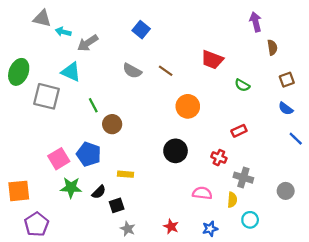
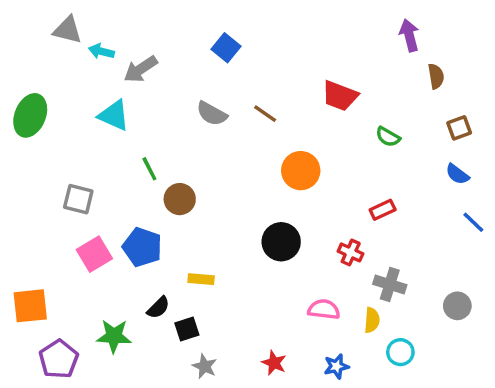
gray square: (47, 96) -> (78, 199), moved, size x0.7
green star: (71, 188) -> (114, 336), moved

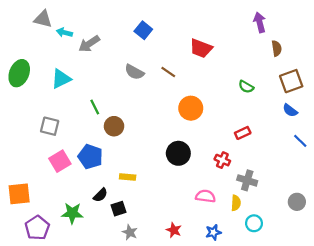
red trapezoid: (340, 96) -> (201, 48), moved
cyan triangle: (114, 115) -> (61, 79), moved, turned -50
brown square: (459, 128) -> (291, 81), size x1.5
gray circle: (457, 306) -> (297, 202), moved

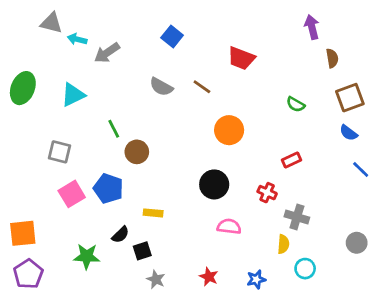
pink semicircle: (205, 196) -> (229, 226), moved
purple pentagon: (37, 228) -> (28, 274), moved

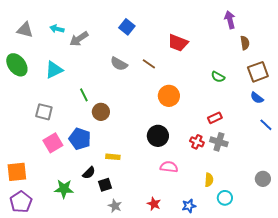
gray triangle: (51, 23) -> (25, 30), moved
green ellipse: (23, 88) -> (17, 65), turned -60
gray cross: (297, 217) -> (219, 142), moved

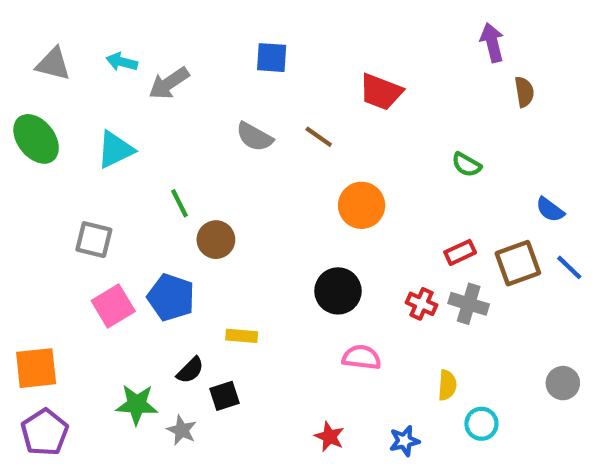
blue square: (127, 27) -> (272, 58), turned -35
brown square: (258, 72) -> (518, 263), moved
gray star: (115, 206) -> (182, 430), moved

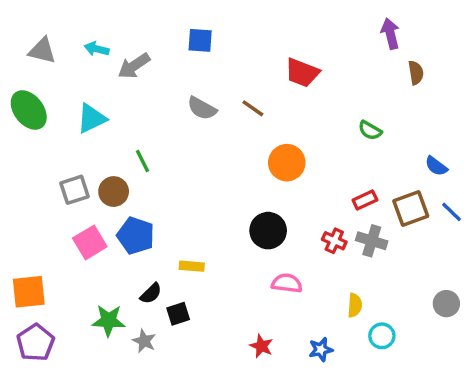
blue square: (272, 58) -> (200, 40), moved
gray square: (94, 240) -> (75, 190), turned -32
brown circle: (216, 240) -> (114, 192), moved

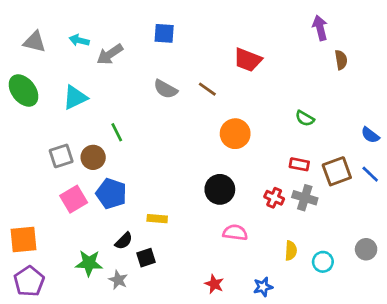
green semicircle: (370, 130) -> (305, 118), moved
blue semicircle: (436, 166) -> (370, 135), moved
red rectangle: (365, 200) -> (299, 164), turned 36
cyan circle: (382, 336) -> (323, 262), moved

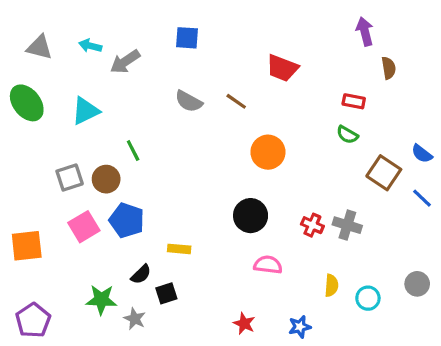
red rectangle: (299, 164) -> (354, 101), moved
brown square: (337, 171) -> (384, 173), moved, turned -36
orange square: (23, 240) -> (27, 246), moved

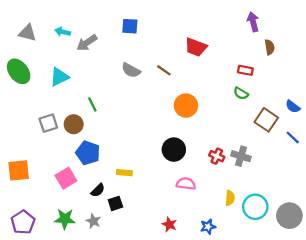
pink square: (84, 227) -> (66, 178), moved
gray circle: (417, 284) -> (289, 216), moved, size x1.5
cyan circle: (368, 298) -> (255, 207), size x1.5
green star: (101, 300) -> (65, 219), moved

